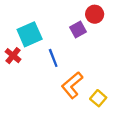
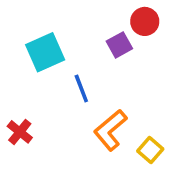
red cross: (13, 56) -> (20, 132), moved

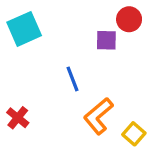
purple square: (119, 45) -> (106, 40), turned 30
cyan square: (45, 52) -> (24, 29), moved

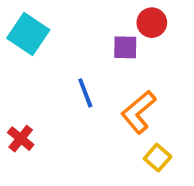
cyan square: (24, 29) -> (28, 34), turned -32
orange L-shape: (98, 116) -> (139, 112), moved

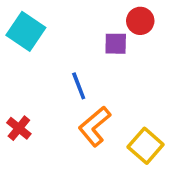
orange L-shape: (139, 112) -> (95, 126), moved
yellow square: (158, 158) -> (146, 146), size x1.4

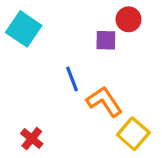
orange L-shape: (95, 126) -> (104, 102), moved, turned 96
red cross: (19, 128) -> (32, 139), moved

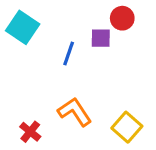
blue line: (72, 79) -> (69, 53), moved, turned 40
orange L-shape: (104, 102) -> (75, 112), moved

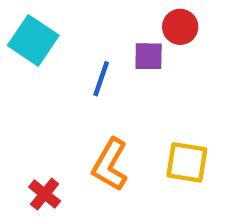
orange L-shape: (75, 112) -> (110, 165), turned -116
yellow square: (127, 127) -> (187, 162), moved, turned -32

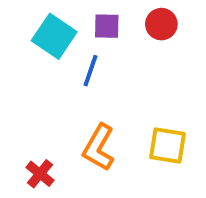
cyan square: (33, 40) -> (54, 36), moved
purple square: (149, 56) -> (107, 26), moved

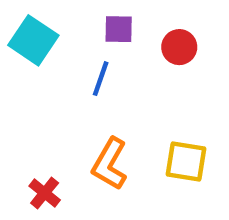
red circle: (161, 24) -> (179, 47), moved
cyan square: (54, 36) -> (33, 40), moved

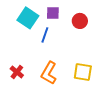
cyan square: (33, 40) -> (28, 18), moved
red cross: (45, 193) -> (17, 72), moved

